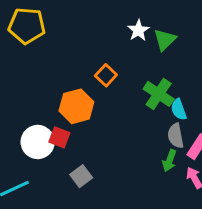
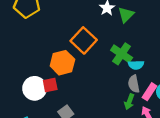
orange square: (106, 75) -> (84, 40), size x1.6
cyan semicircle: (179, 109) -> (136, 65), turned -72
red square: (59, 137) -> (50, 85), turned -32

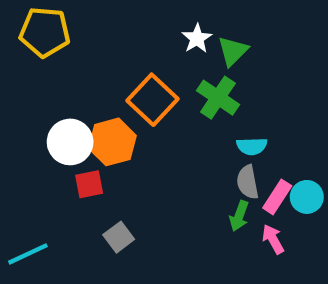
green cross: (122, 54) -> (218, 98), moved
white circle: (35, 88) -> (70, 142), moved

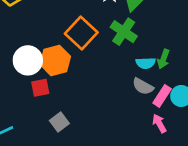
gray semicircle: (248, 182) -> (143, 86), turned -50
green arrow: (239, 216) -> (163, 59), moved

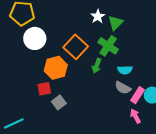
green arrow: (163, 59) -> (97, 66), moved
white circle: (28, 60) -> (35, 38), moved
gray square: (59, 122) -> (59, 102), moved

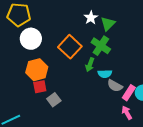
orange hexagon: (56, 68) -> (37, 70), moved
cyan semicircle: (125, 70) -> (105, 74), moved

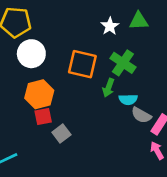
green triangle: (108, 24) -> (139, 21), moved, turned 42
orange square: (70, 47) -> (82, 64), turned -30

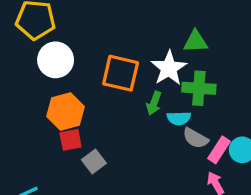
green triangle: (139, 21) -> (196, 42), moved
white star: (110, 26) -> (169, 68), moved, size x1.5
green cross: (123, 63) -> (199, 88), moved, turned -30

